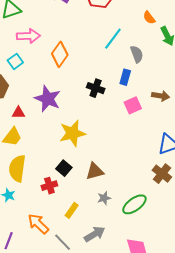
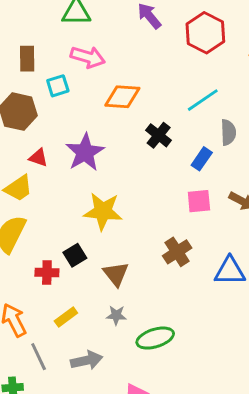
orange diamond: (60, 54) -> (122, 97), turned 40
black cross: (96, 88) -> (159, 135), moved
brown triangle: (95, 171) -> (116, 274), turned 48
brown cross: (162, 174) -> (177, 252), moved

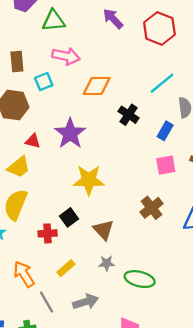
green ellipse: (155, 338) -> (140, 279), turned 36

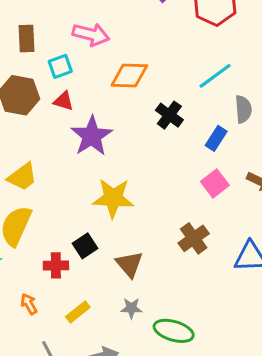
red triangle: (33, 141) -> (63, 101), moved
pink square: (166, 165) -> (215, 183), turned -30
orange arrow: (24, 274) -> (29, 304), moved, size x0.6

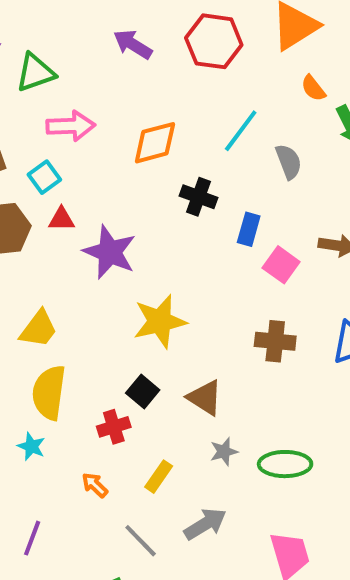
orange diamond: (129, 75) -> (155, 143), moved
blue rectangle: (216, 138) -> (249, 229), moved
brown cross: (194, 238) -> (275, 341), turned -32

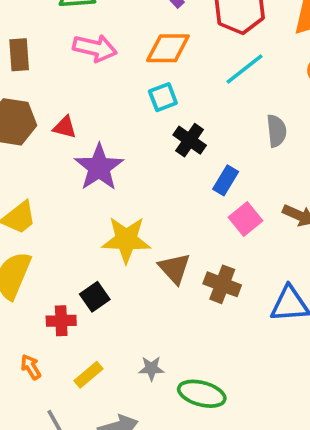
cyan line: (241, 131) -> (244, 69), moved
orange diamond: (155, 143) -> (168, 48), moved
cyan square: (44, 177) -> (163, 97), moved
brown triangle: (205, 398) -> (174, 268), moved

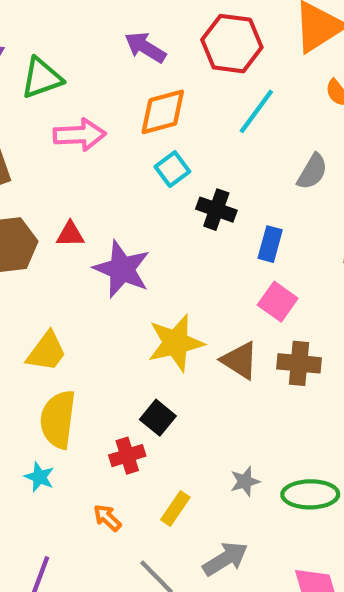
gray semicircle: (276, 131) -> (312, 172), turned 52
pink square: (245, 219) -> (278, 302), moved

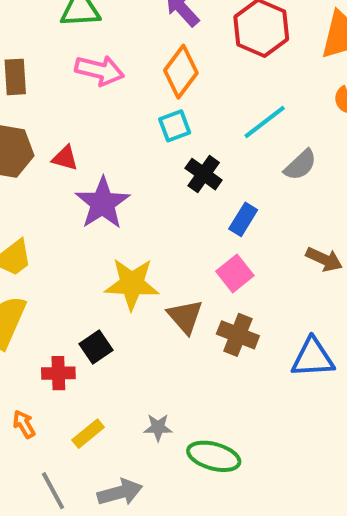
cyan line: (256, 111) -> (265, 122), moved
orange diamond: (163, 112) -> (181, 72), turned -54

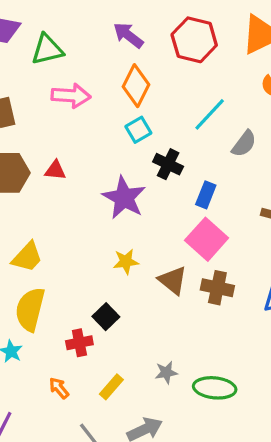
purple star: (102, 203) -> (124, 198), moved
pink square: (235, 273) -> (207, 239), size x1.4
yellow star: (132, 284) -> (126, 262), size x0.6

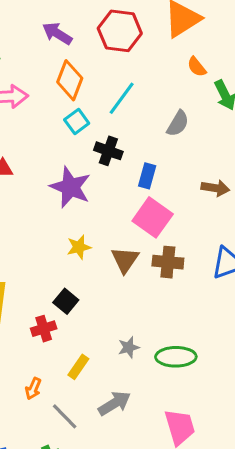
cyan line: (210, 114) -> (122, 98), moved
brown triangle: (173, 280) -> (125, 260), turned 32
orange arrow: (59, 388) -> (33, 389), moved, turned -110

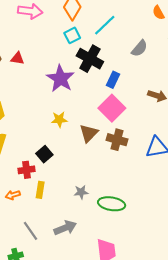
black cross: (108, 151) -> (90, 59), size x1.4
yellow rectangle: (78, 367) -> (40, 190), moved, turned -35
orange arrow: (33, 389) -> (13, 195), moved, turned 40

